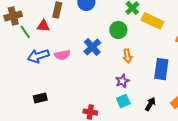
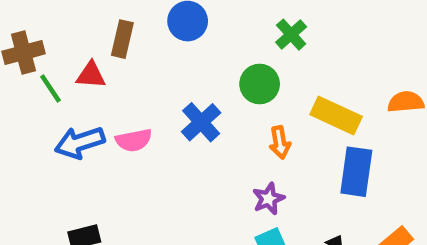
yellow rectangle: (152, 21) -> (336, 115), moved

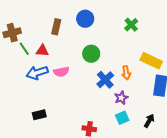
red triangle: (91, 75) -> (42, 51), moved
green circle: (260, 84) -> (91, 54), moved
blue cross: (201, 122) -> (105, 80), moved

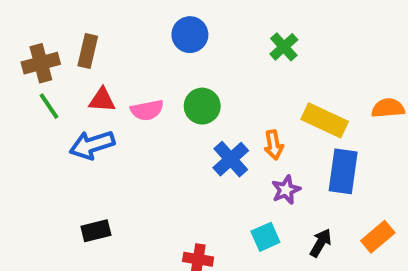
brown rectangle: (56, 27) -> (88, 51), moved
green line: (24, 49) -> (49, 106), moved
pink semicircle: (61, 72) -> (147, 110), moved
purple star: (121, 98) -> (286, 190), moved

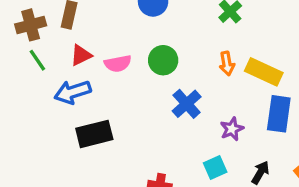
red triangle: (102, 100) -> (81, 55), turned -30
orange arrow: (274, 145) -> (227, 64), moved
black rectangle: (96, 231) -> (94, 134), moved, size x1.5

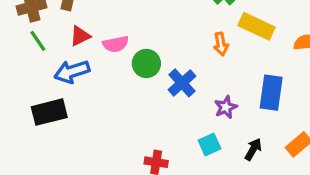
green circle: (163, 60) -> (146, 63), moved
yellow rectangle: (264, 72) -> (256, 26), moved
black rectangle: (94, 134) -> (49, 112), moved

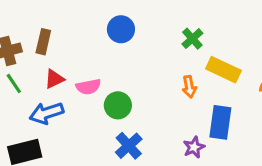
blue cross: (182, 83) -> (129, 146), moved
blue rectangle: (271, 93) -> (220, 122), moved

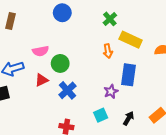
red triangle: (54, 79) -> (42, 80), moved

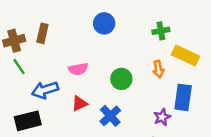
green cross: (110, 19) -> (161, 31), turned 32
green circle: (60, 63) -> (121, 79), moved

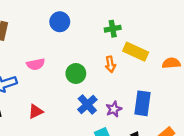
blue rectangle: (183, 97) -> (143, 103), moved
red triangle: (79, 104) -> (36, 111), moved
blue cross: (110, 116) -> (87, 105), moved

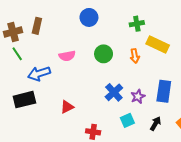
green circle: (76, 73) -> (104, 54), moved
red triangle: (36, 111) -> (67, 107), moved

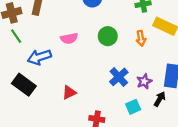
black rectangle: (24, 100) -> (24, 85), turned 50
black arrow: (156, 124) -> (160, 99), moved

